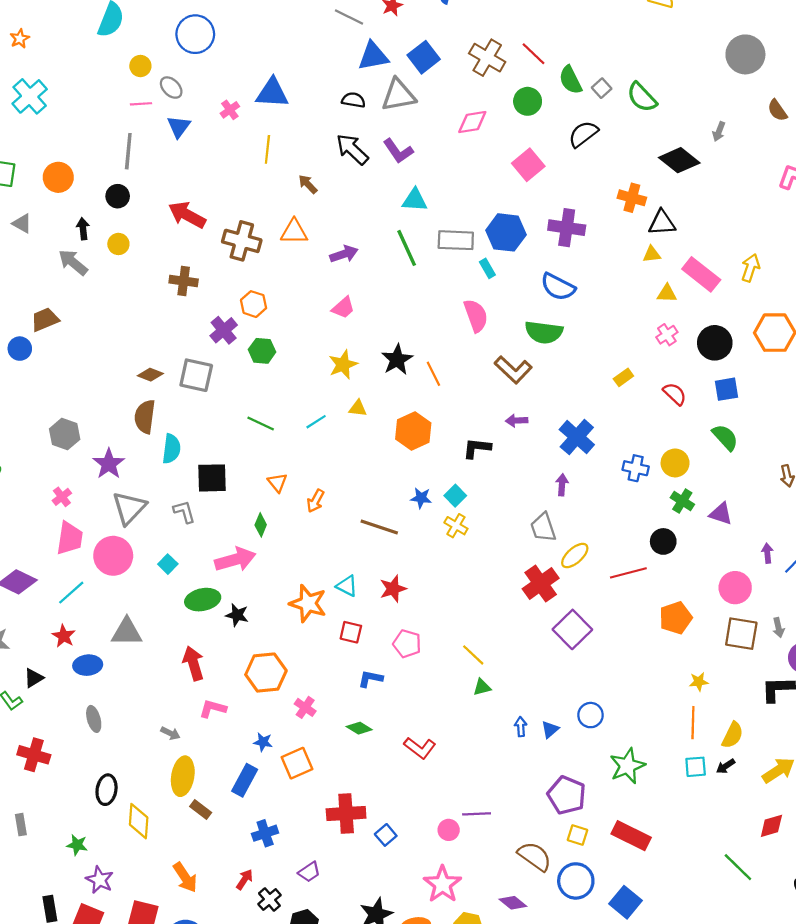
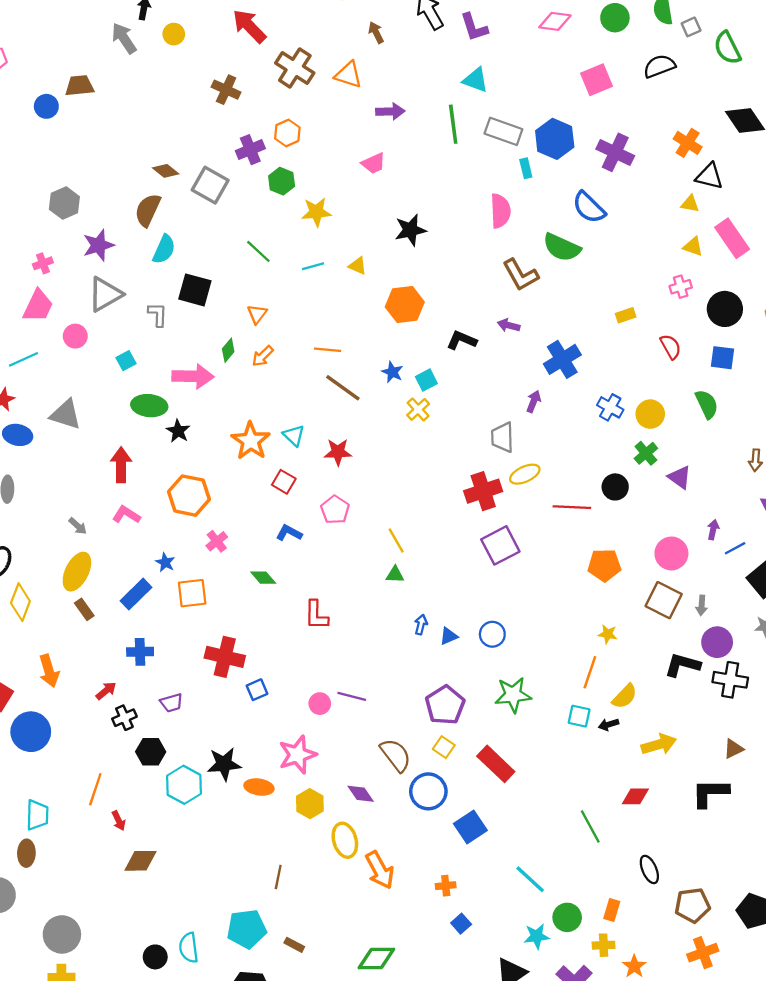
yellow star: (343, 365) -> (316, 212), moved
orange line: (433, 374) -> (328, 350), moved, turned -75
orange arrow: (316, 501) -> (263, 356), moved
pink circle: (113, 556) -> (75, 336), size x0.6
red L-shape: (420, 748) -> (316, 615), turned 36

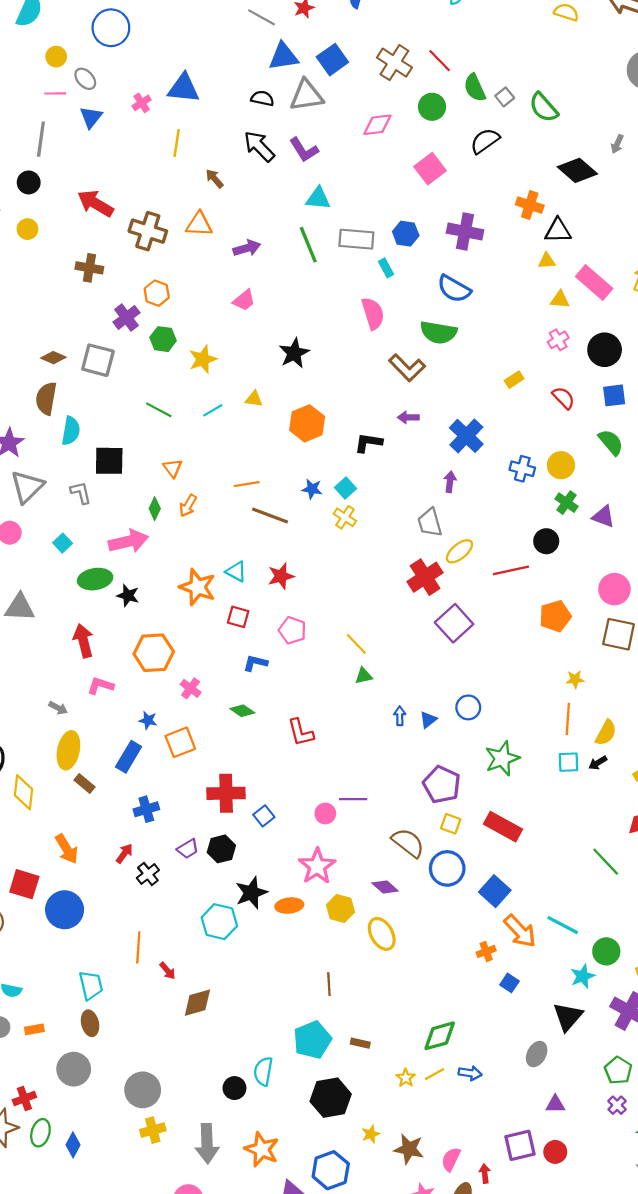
blue hexagon: (555, 139) -> (406, 234), size x0.7
black hexagon: (151, 752) -> (221, 849), moved
orange arrow: (380, 870) -> (520, 931), moved
cyan semicircle: (189, 948) -> (263, 1071), turned 32

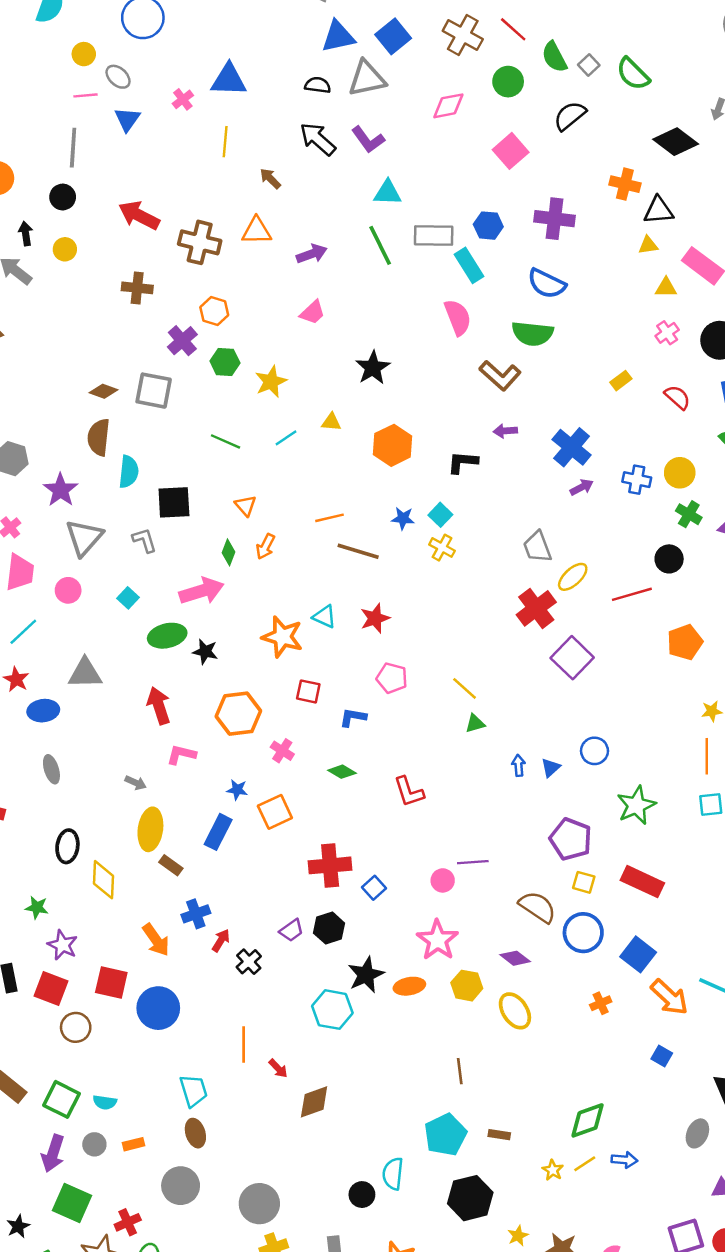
cyan rectangle: (386, 268) -> (469, 265), size x1.6
purple arrow: (450, 482) -> (582, 487), moved, turned 60
red square: (238, 617) -> (308, 691), moved
blue cross: (146, 809) -> (196, 914), moved
orange cross: (486, 951) -> (601, 1003), moved

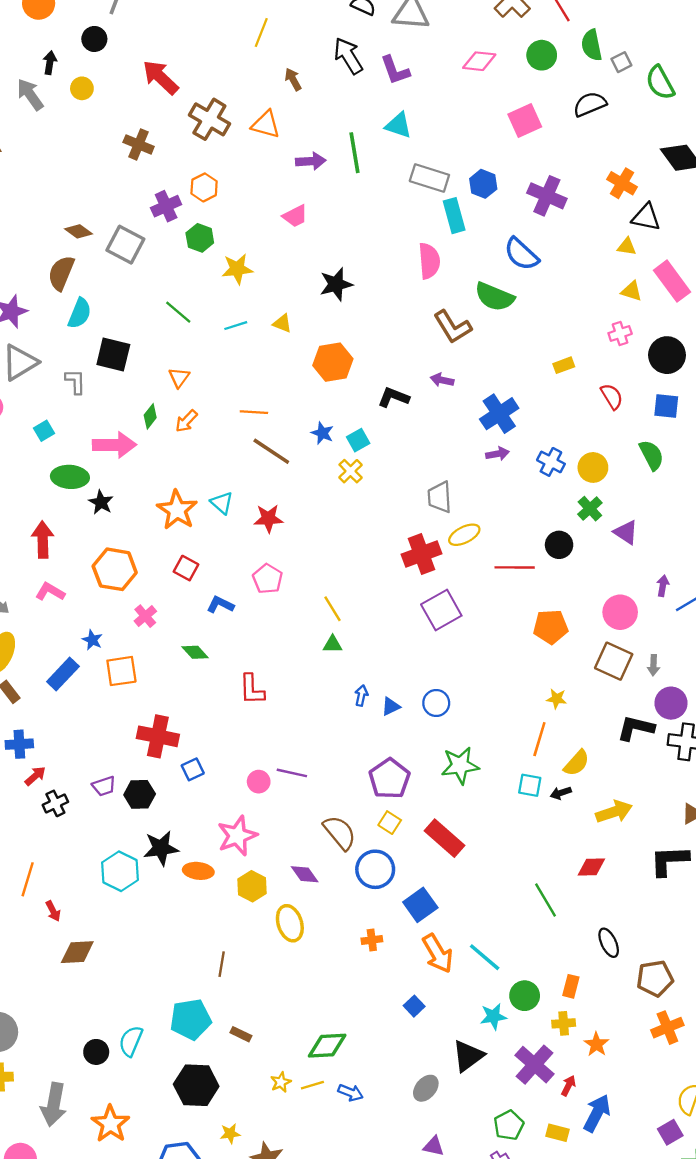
green line: (380, 245) -> (355, 153), moved

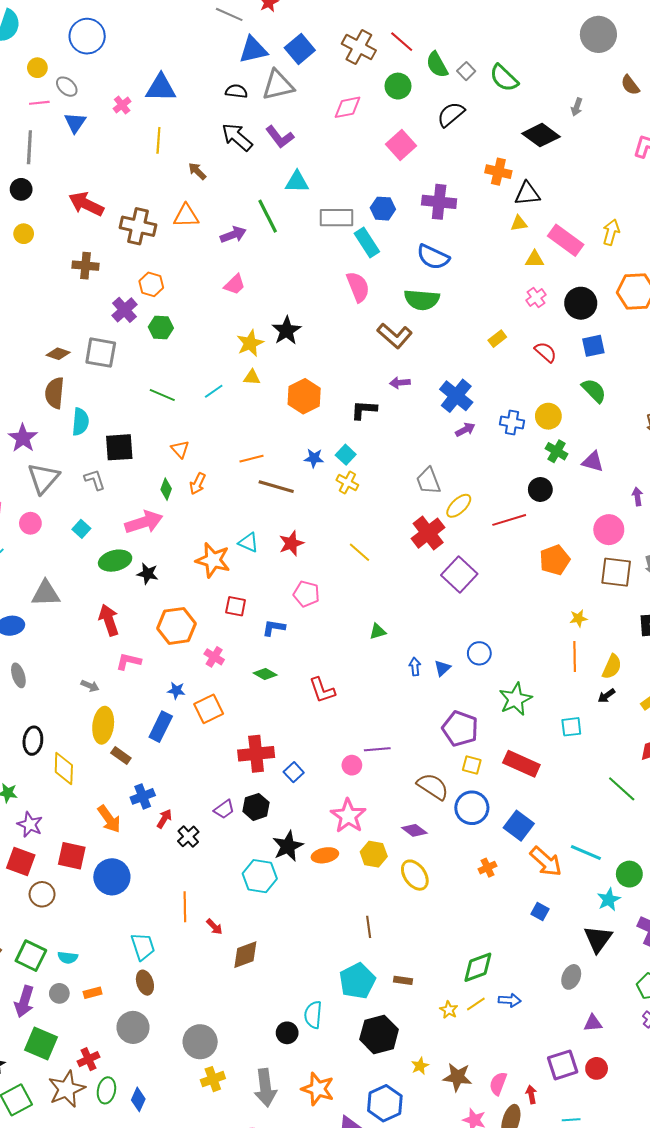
yellow star: (237, 269) -> (250, 343), moved
yellow line: (332, 609) -> (360, 552), moved
cyan square: (530, 785) -> (571, 727), moved

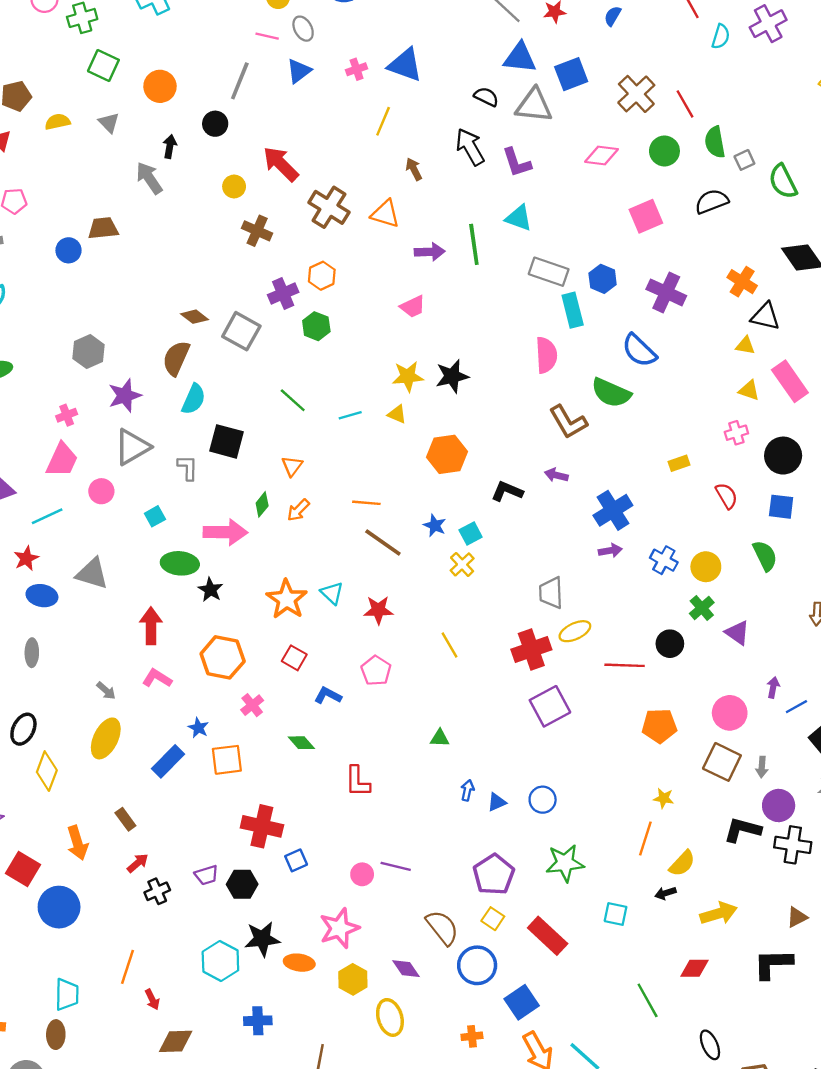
yellow circle: (24, 234) -> (234, 187), moved
brown rectangle: (121, 755) -> (125, 819), moved
blue cross: (143, 796) -> (258, 1021), moved

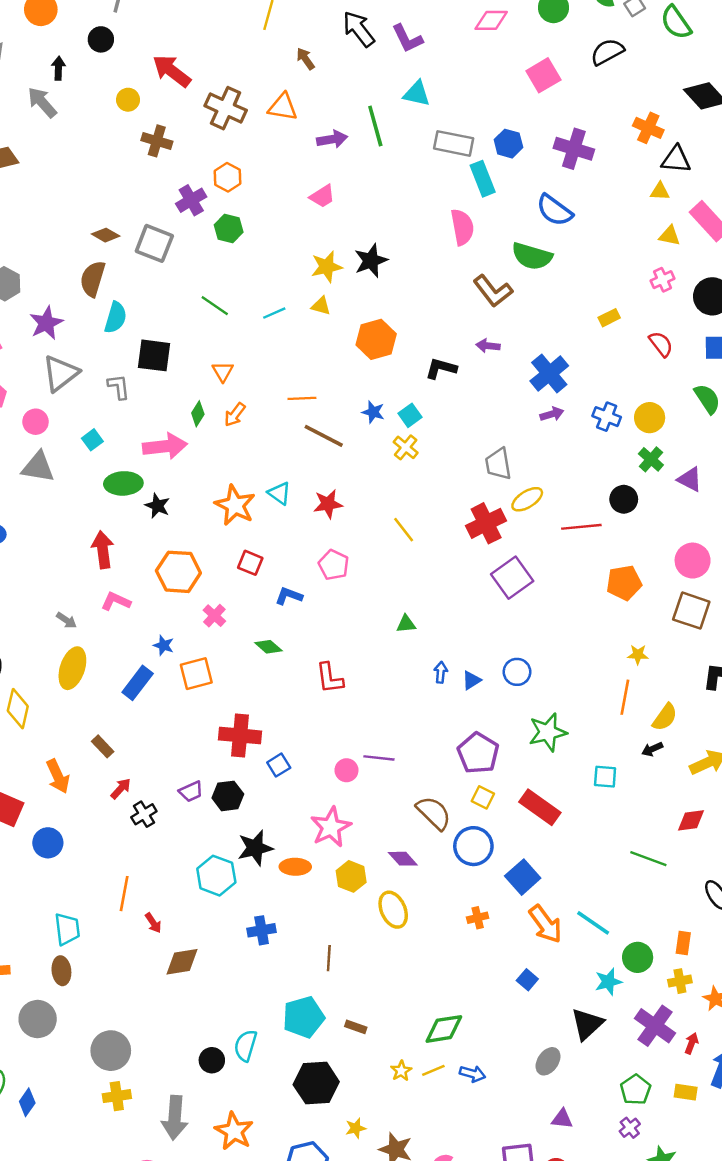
gray triangle: (92, 574) -> (38, 467), moved
blue circle: (59, 907) -> (48, 843), size x0.7
green line: (648, 1000) -> (648, 859), turned -33

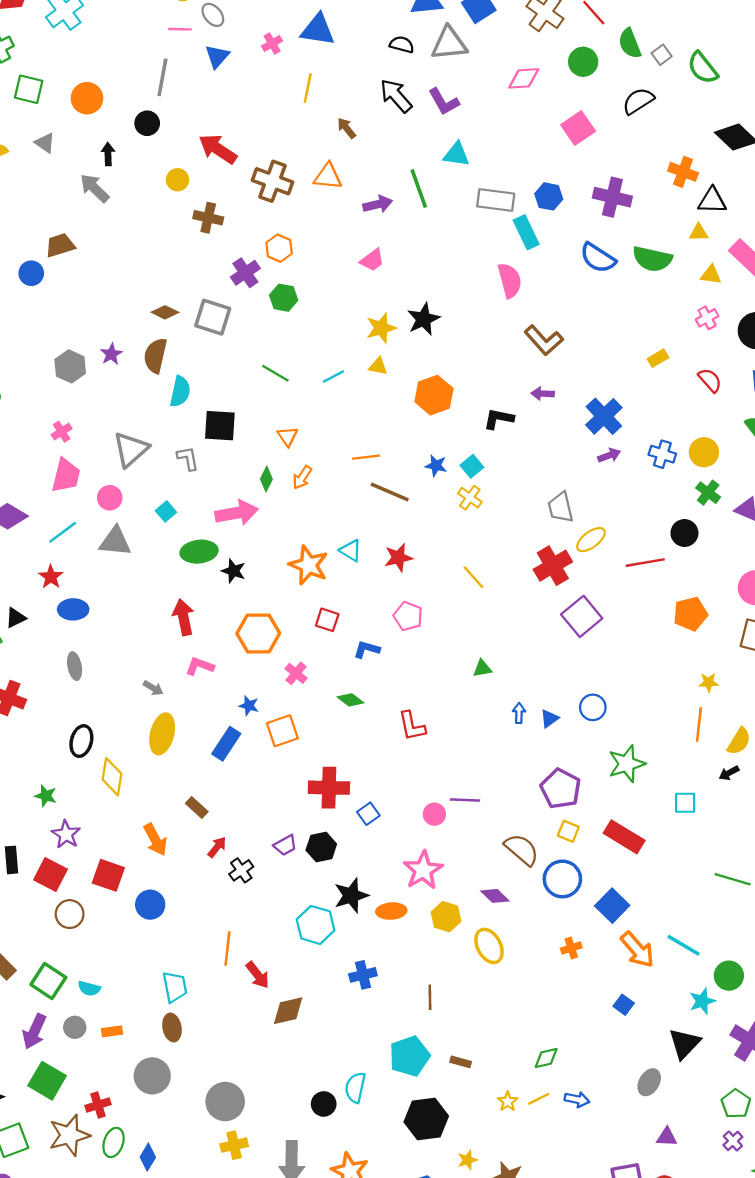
green semicircle: (532, 256) -> (652, 259), moved
purple star: (46, 323) -> (111, 354), moved, size x0.7
red arrow: (153, 923) -> (258, 975), size x1.4
green diamond: (444, 1029) -> (546, 1058), size x0.7

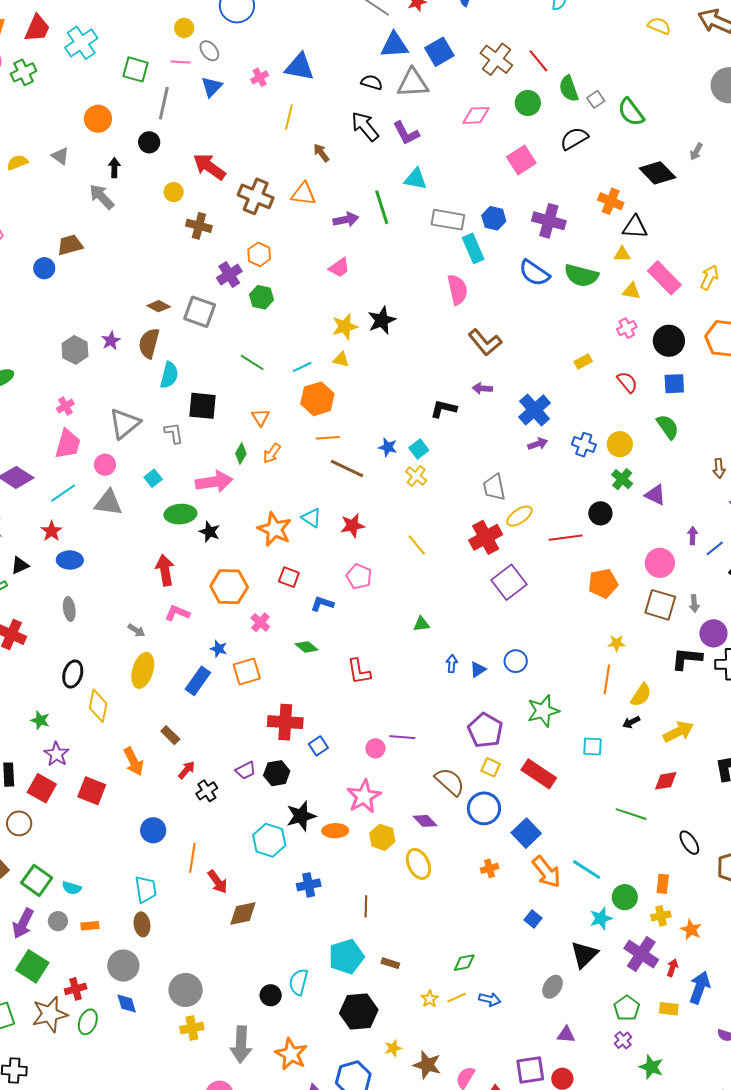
green square: (29, 89) -> (136, 69), moved
orange hexagon: (434, 395) -> (317, 399), moved
blue circle: (150, 905) -> (153, 830), moved
brown circle: (70, 914) -> (19, 823), moved
blue diamond: (148, 1157) -> (127, 1004), moved, turned -50

